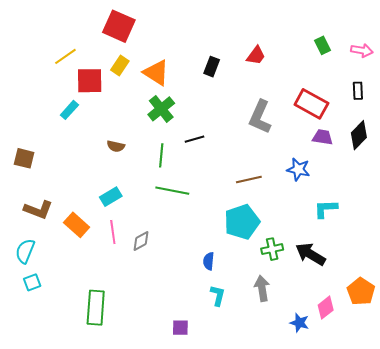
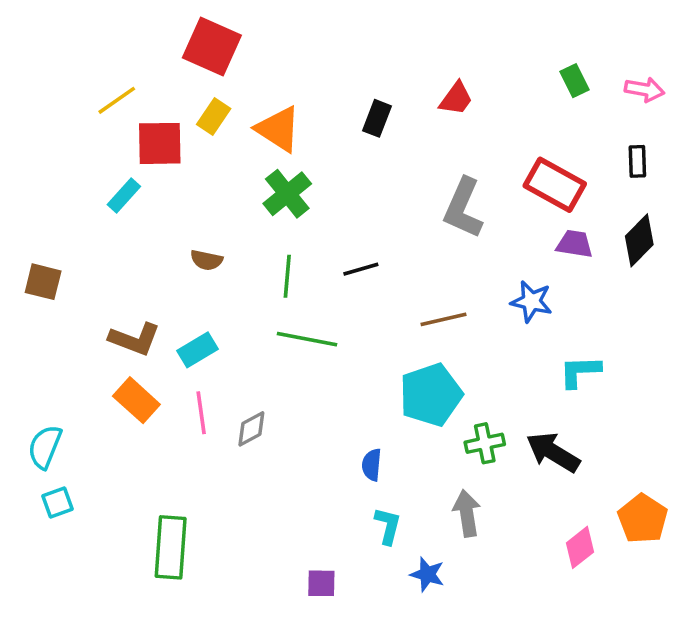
black line: (194, 139) -> (361, 269), moved
brown L-shape: (38, 210) -> (135, 339), moved
blue star: (299, 323) -> (427, 574), moved

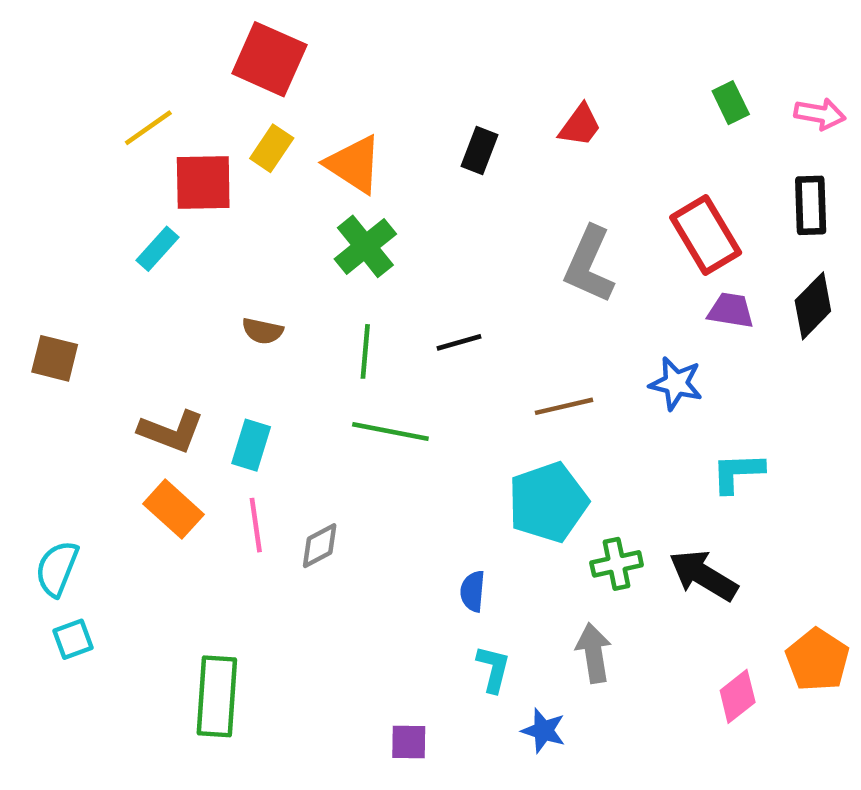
black rectangle: (637, 161) -> (811, 205), size x1.4
red rectangle: (555, 185) -> (706, 235), turned 30
cyan rectangle: (197, 350) -> (251, 445), turned -42

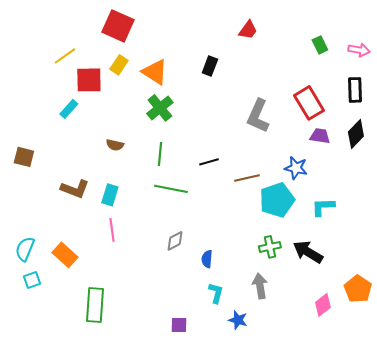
red trapezoid: (580, 125) -> (248, 30), moved
black line: (459, 342) -> (209, 162), moved
cyan pentagon: (548, 502) -> (277, 200), moved
orange rectangle: (173, 509) -> (65, 255), moved
gray diamond: (320, 546) -> (175, 241), moved

